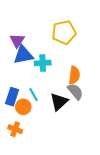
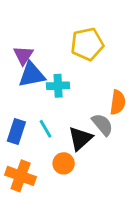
orange semicircle: (74, 75) -> (118, 102), moved
orange circle: (23, 107) -> (64, 163), moved
orange cross: (15, 129) -> (21, 176), size x1.5

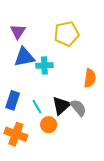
purple triangle: (23, 55) -> (18, 32), moved
gray semicircle: (102, 125) -> (78, 108), moved
cyan line: (46, 129) -> (37, 107), moved

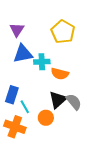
yellow pentagon: (67, 34) -> (63, 32), turned -30
orange semicircle: (90, 78) -> (60, 74), moved, turned 96
cyan line: (37, 107) -> (25, 107), moved

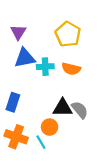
orange semicircle: (60, 74) -> (71, 69), moved
black triangle: (58, 100) -> (63, 108), turned 42
cyan line: (25, 107) -> (41, 142), moved

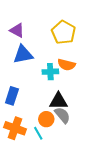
purple triangle: (18, 32) -> (17, 30), turned -35
cyan cross: (45, 67) -> (50, 72), moved
gray semicircle: (80, 110) -> (62, 115), moved

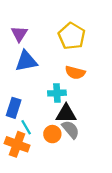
purple triangle: (17, 30) -> (19, 34), turned 35
cyan cross: (50, 72) -> (57, 93), moved
cyan line: (38, 133) -> (26, 127), moved

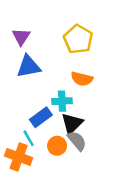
blue rectangle: (14, 108) -> (41, 117), moved, turned 36
black triangle: (66, 114) -> (72, 123), turned -45

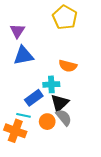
yellow pentagon: (78, 39) -> (65, 17), moved
cyan line: (29, 138) -> (23, 115), turned -48

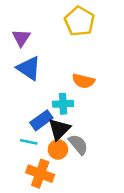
blue triangle: (23, 56) -> (29, 68), turned 45
black triangle: (60, 103) -> (59, 129), moved
orange cross: (15, 131) -> (40, 174), moved

